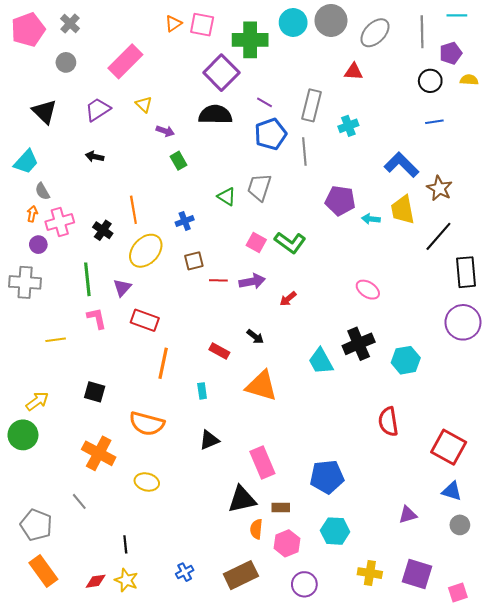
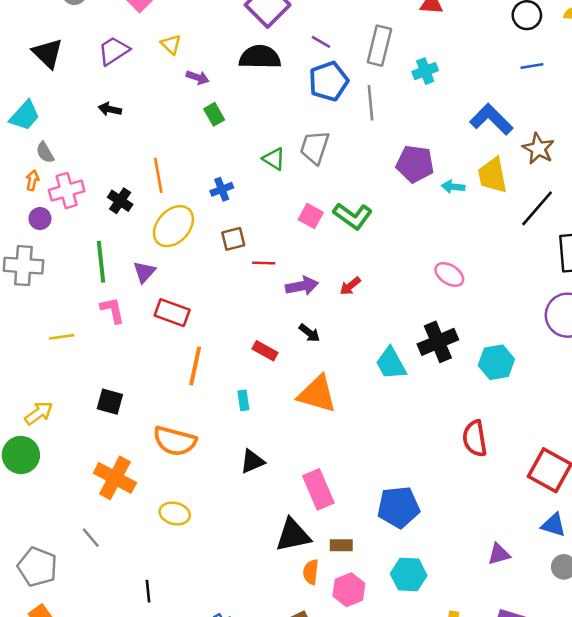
purple arrow: (252, 281) -> (302, 286), moved

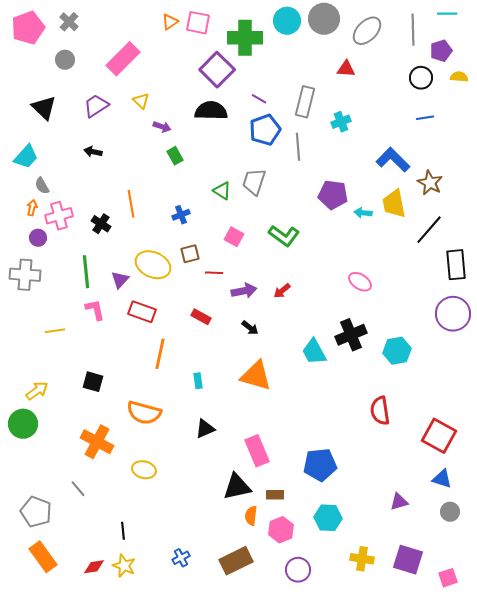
pink square: (311, 216) -> (234, 237), moved
yellow ellipse: (173, 226) -> (153, 265), moved, turned 72
red rectangle: (265, 351) -> (201, 317), moved

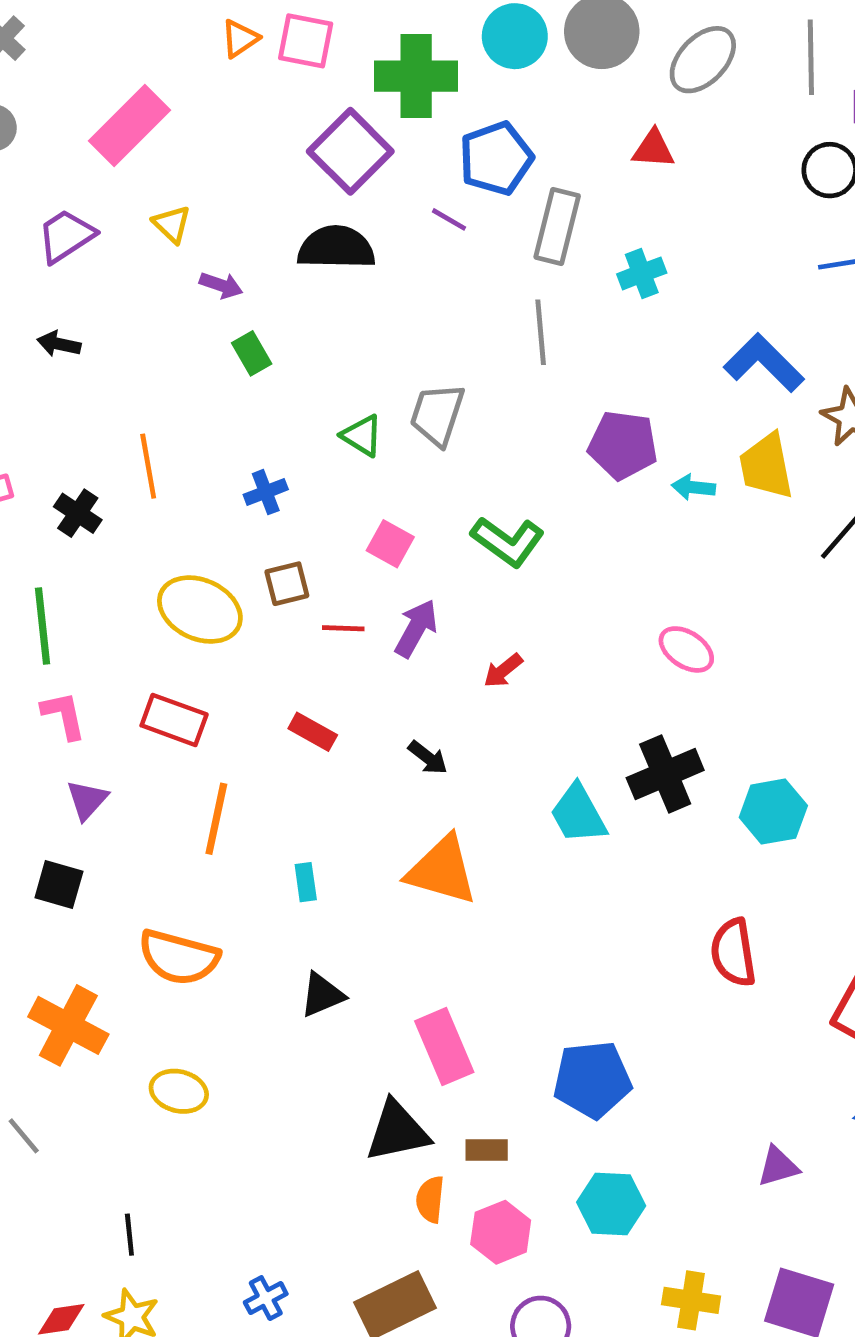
blue pentagon: (265, 130) -> (496, 158), moved
purple triangle: (120, 280) -> (87, 800), moved
purple arrow: (244, 291) -> (416, 628), moved, turned -50

